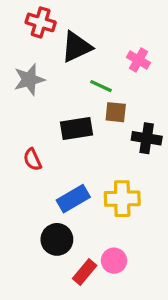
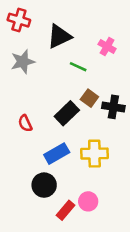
red cross: (41, 22) -> (19, 20), moved
brown square: (116, 112) -> (89, 98), moved, turned 30
black rectangle: (76, 128) -> (67, 113), moved, turned -35

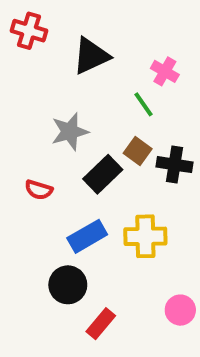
gray star: (23, 62) -> (70, 132), moved
green line: (78, 67) -> (143, 104), moved, turned 30
red semicircle: (25, 123) -> (39, 190), turned -48
pink circle: (88, 201) -> (180, 310), moved

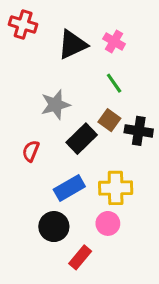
pink cross: (165, 71) -> (114, 41), moved
red semicircle: (39, 190) -> (31, 151), turned 95
pink circle: (180, 310) -> (108, 223), moved

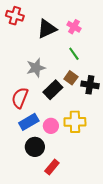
red semicircle: (31, 151) -> (20, 98), size x1.5
blue rectangle: (69, 188) -> (29, 122), moved
pink circle: (108, 223) -> (51, 126), moved

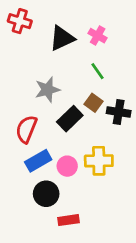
red rectangle: (52, 167) -> (69, 220), turned 42

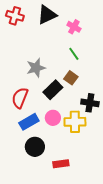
black triangle: (62, 38) -> (47, 15), moved
black cross: (119, 112) -> (90, 103), moved
pink circle: (67, 166) -> (53, 118), moved
red rectangle: (69, 220) -> (61, 164), moved

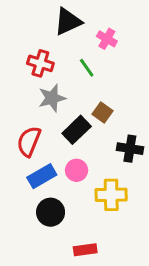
red cross: (15, 16) -> (40, 63), moved
green line: (74, 54) -> (87, 68), moved
yellow cross: (75, 122) -> (111, 195), moved
red rectangle: (61, 164) -> (85, 250), moved

